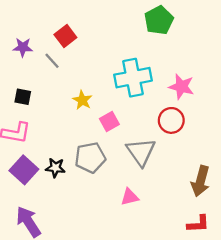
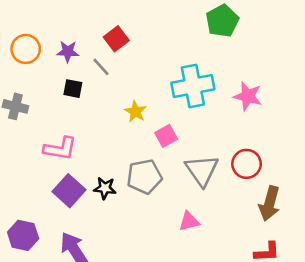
black square: (23, 97) -> (73, 89), moved
red circle: (171, 120) -> (247, 164), moved

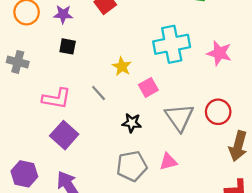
gray line: (101, 67) -> (99, 93), moved
gray pentagon: (144, 177) -> (132, 166), moved
black star: (105, 188) -> (132, 123), moved

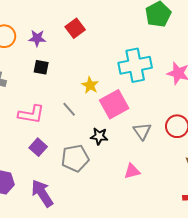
pink square: (148, 87) -> (114, 104), size x1.6
gray triangle: (179, 117) -> (142, 131), size x0.7
purple square: (64, 135) -> (38, 147), size x0.7
gray pentagon: (132, 166) -> (75, 158), moved

